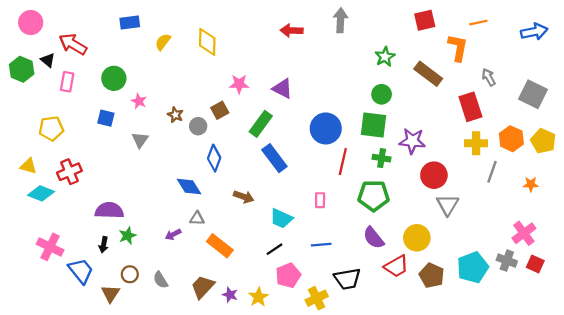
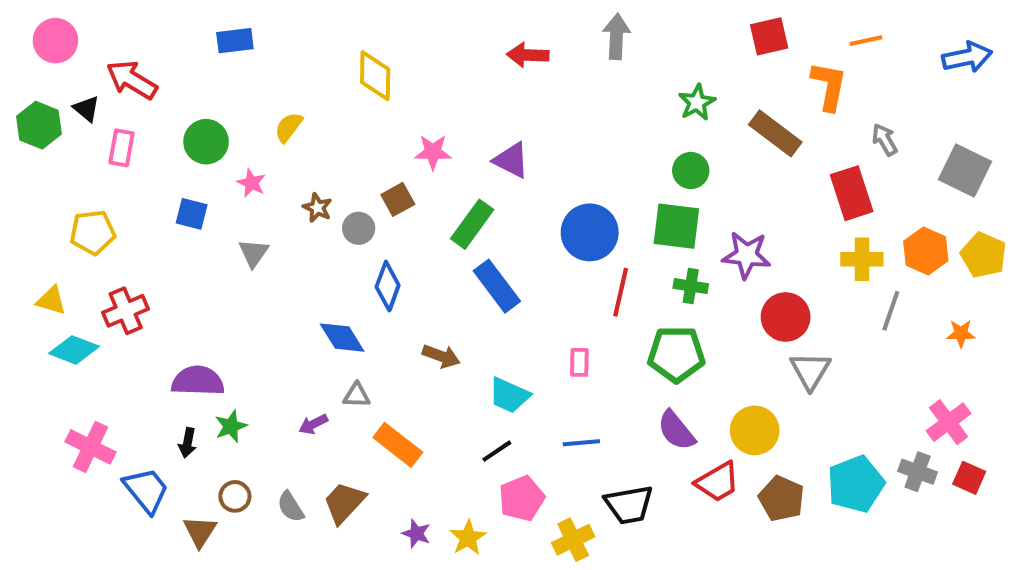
yellow semicircle: (163, 42) -> (289, 127), moved
brown trapezoid: (203, 287) -> (344, 503), moved

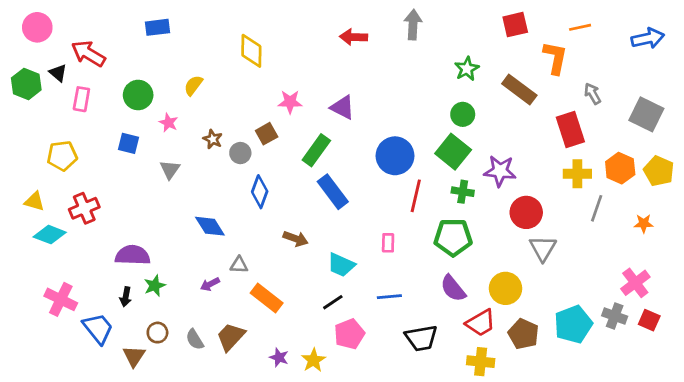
green square: (676, 226) -> (453, 152), turned 32
blue diamond: (342, 338) -> (210, 226), moved
yellow cross: (573, 540) -> (481, 362), moved, turned 32

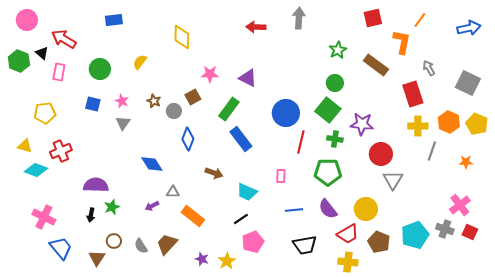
orange line: (580, 27) -> (420, 20), turned -42
pink star: (168, 123) -> (122, 101), moved
blue line: (389, 297) -> (294, 210), moved
blue trapezoid: (98, 328) -> (61, 248), moved

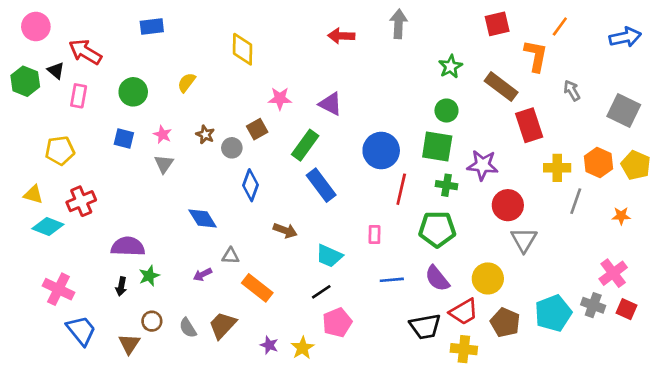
red rectangle: (413, 94) -> (529, 125), moved
green square: (328, 110) -> (437, 147), turned -30
black trapezoid: (305, 245) -> (425, 326), moved

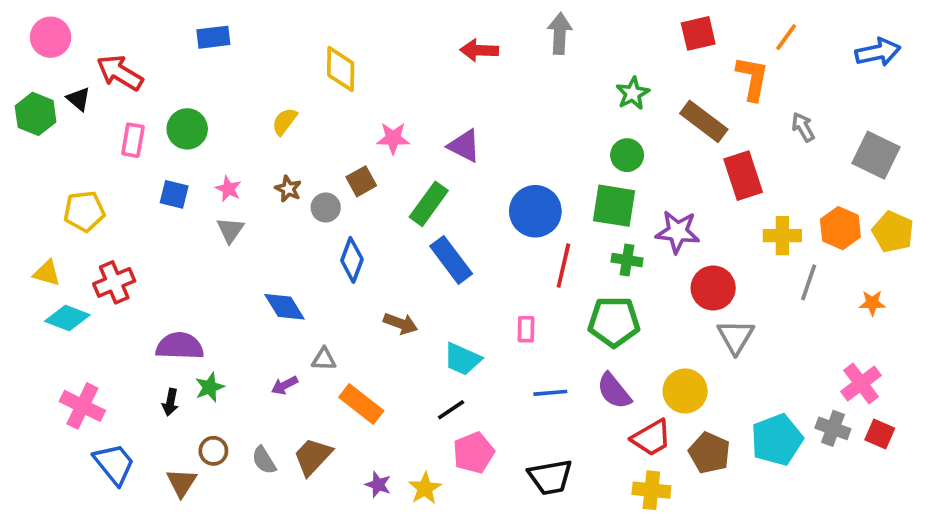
yellow semicircle: (187, 83) -> (285, 121), moved
pink rectangle: (79, 96) -> (133, 140), moved
black trapezoid: (425, 326) -> (550, 477), moved

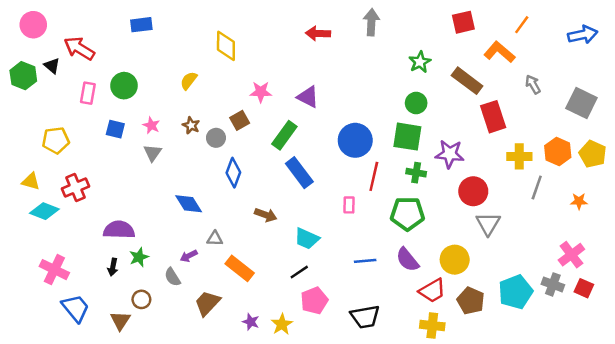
orange L-shape: (752, 78) -> (499, 52), turned -60
pink rectangle: (526, 329) -> (349, 205), moved
gray semicircle: (264, 460) -> (172, 277), moved

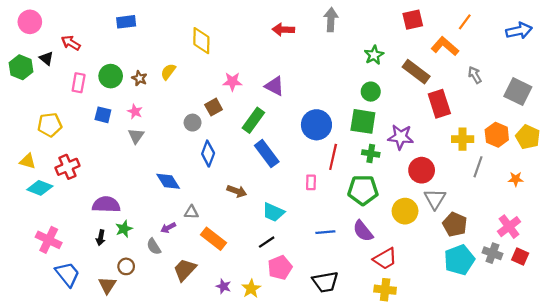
red arrow: (79, 48) -> (71, 43), size x0.7
brown star: (191, 125) -> (139, 78), moved
yellow circle: (455, 260) -> (405, 211), moved
brown pentagon: (471, 301) -> (455, 224), moved

